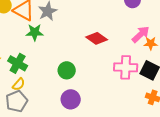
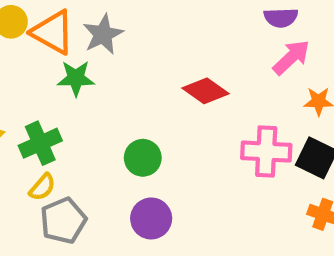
pink arrow: (141, 34) -> (291, 57), moved
green cross: (18, 63) -> (40, 143), turned 36
gray pentagon: (17, 101) -> (63, 221), moved

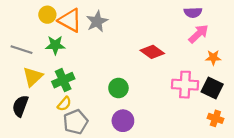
green star: (76, 78) -> (55, 45), moved

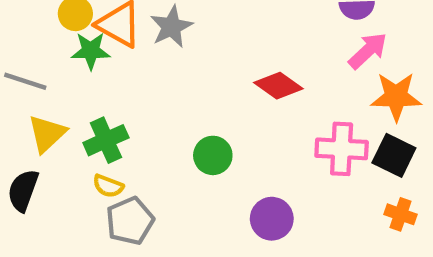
green star: (55, 45) -> (91, 51), moved
orange star: (213, 58) -> (396, 97), size x1.6
yellow semicircle: (64, 104) -> (108, 186), turned 70
purple circle: (123, 121) -> (272, 219), moved

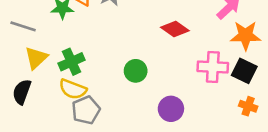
yellow semicircle: (108, 186) -> (73, 89), size x1.5

